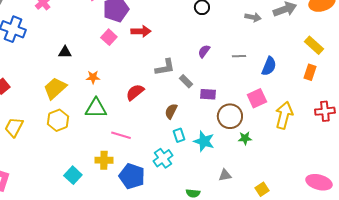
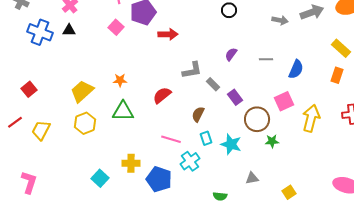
pink square: (109, 37) -> (116, 27), moved
black triangle: (65, 52) -> (69, 30), moved
purple rectangle: (208, 94) -> (235, 97), turned 49
pink line: (121, 135) -> (171, 139), moved

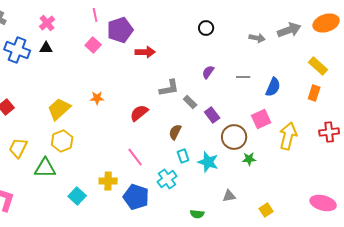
green triangle: (123, 111) -> (45, 168), moved
pink line: (171, 139) -> (135, 157), moved, turned 36

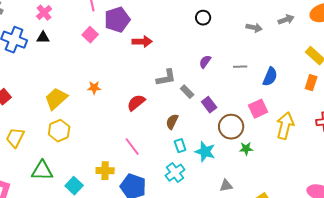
gray arrow: (289, 30) -> (286, 20), size x0.7
green triangle: (45, 168) -> (42, 171), moved
cyan cross: (167, 179) -> (175, 173), moved

